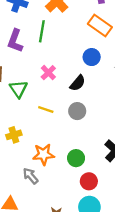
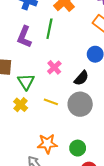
gray circle: (77, 111) -> (80, 104), size x1.5
yellow cross: (14, 135) -> (21, 105), moved, turned -32

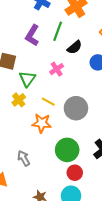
black semicircle: (81, 78) -> (75, 47), moved
orange star: (47, 144) -> (42, 123), moved
green circle: (78, 148) -> (67, 150), size x1.5

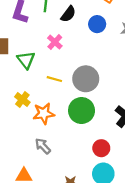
yellow cross: (19, 100) -> (22, 99), moved
orange star: (42, 123) -> (44, 113), moved
green circle: (67, 150) -> (82, 111), moved

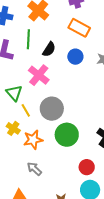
pink cross: (55, 42) -> (39, 75), size x1.5
yellow line: (54, 79) -> (26, 110), moved, turned 48
gray circle: (86, 79) -> (52, 109), moved

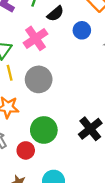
green circle: (67, 135) -> (44, 130), moved
red circle: (87, 167) -> (26, 150), moved

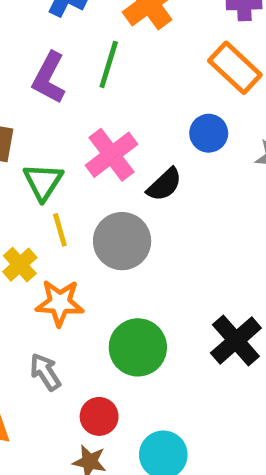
black semicircle: (55, 14) -> (164, 185), moved
red circle: (26, 150) -> (99, 416), moved

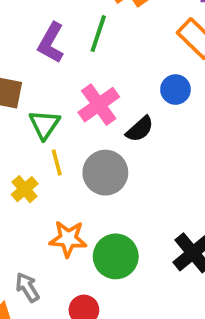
orange star: (60, 303) -> (68, 239), moved
gray arrow: (45, 372) -> (27, 287), moved

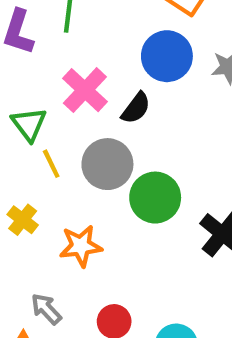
blue circle: (175, 90) -> (167, 56), size x1.5
yellow cross: (25, 189) -> (23, 220), moved
green circle: (116, 256) -> (155, 198), moved

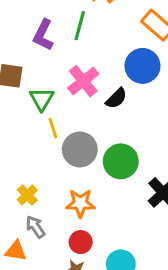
gray circle: (107, 164) -> (80, 149), moved
yellow cross: (23, 220) -> (27, 195), moved
orange star: (81, 246) -> (80, 203), moved

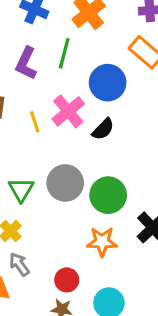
blue circle: (143, 66) -> (108, 83), moved
green triangle: (42, 99) -> (21, 190), moved
yellow line: (53, 128) -> (35, 122), moved
orange star: (80, 203) -> (102, 242), moved

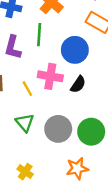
pink cross: (68, 111) -> (50, 76), turned -30
green triangle: (21, 190) -> (25, 123), moved
orange star: (102, 242) -> (77, 168), moved

